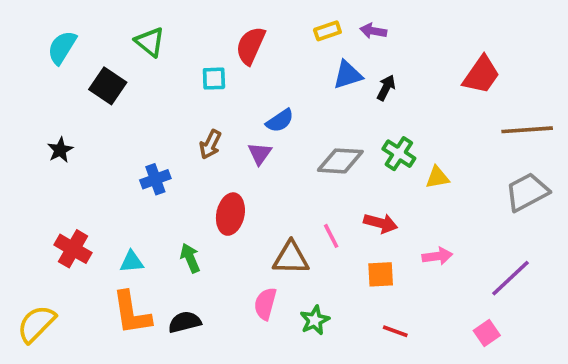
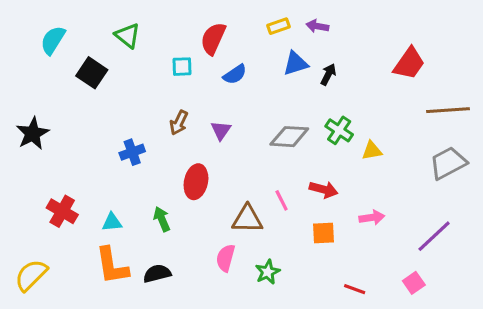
blue semicircle: (280, 121) -> (235, 74), moved
black star: (60, 150) -> (33, 133), moved, size x1.5
red line: (395, 331) -> (355, 289), moved

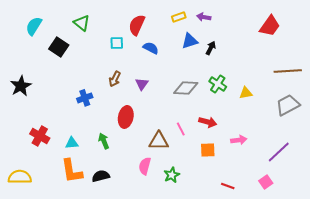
red trapezoid: (409, 63) -> (270, 26), moved
blue semicircle: (235, 74) -> (151, 48), turned -119
yellow triangle: (372, 151) -> (246, 93), moved
yellow semicircle: (31, 275) -> (20, 177), turned 45

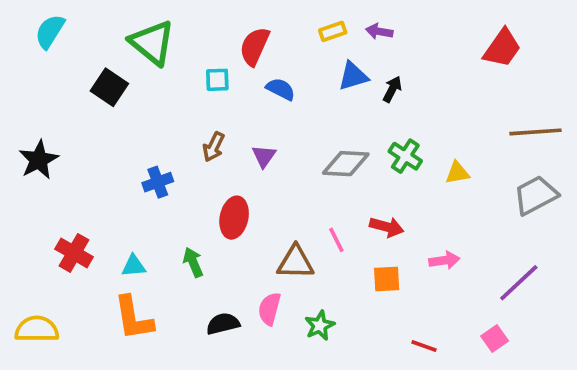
green triangle: (82, 23) -> (152, 43), size x1.5
cyan semicircle: (34, 26) -> (50, 31), moved
black semicircle: (101, 176) -> (223, 324), moved

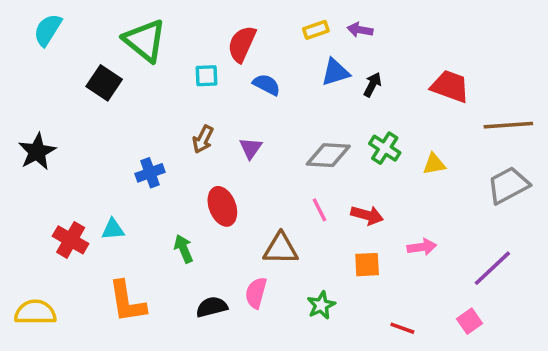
red trapezoid: (502, 48) -> (450, 86), moved, turned -105
red ellipse: (234, 218) -> (222, 206), turned -33
pink line: (336, 240) -> (319, 210), moved
cyan triangle: (134, 266) -> (113, 229), moved
green star: (320, 326) -> (321, 305), moved

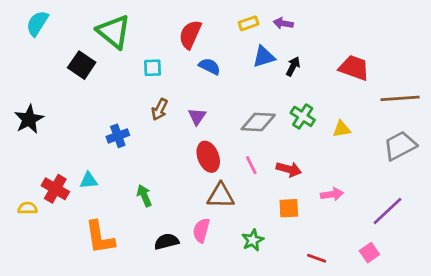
cyan square: (206, 76) -> (153, 68), moved
red ellipse: (222, 206) -> (208, 157), moved
yellow semicircle: (35, 312) -> (28, 208), moved, size x0.6

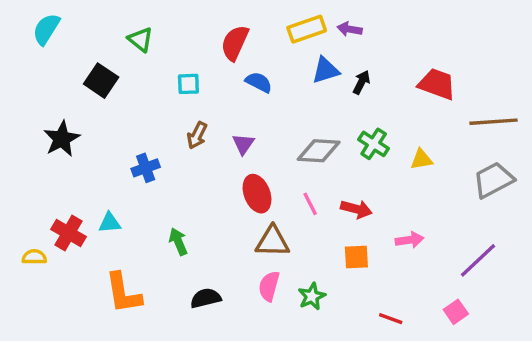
yellow rectangle: (249, 23) -> (307, 29), size x1.5
green triangle: (114, 32) -> (140, 39), size x0.6
black star: (29, 119) -> (62, 139), moved
pink semicircle: (201, 230) -> (269, 286), moved

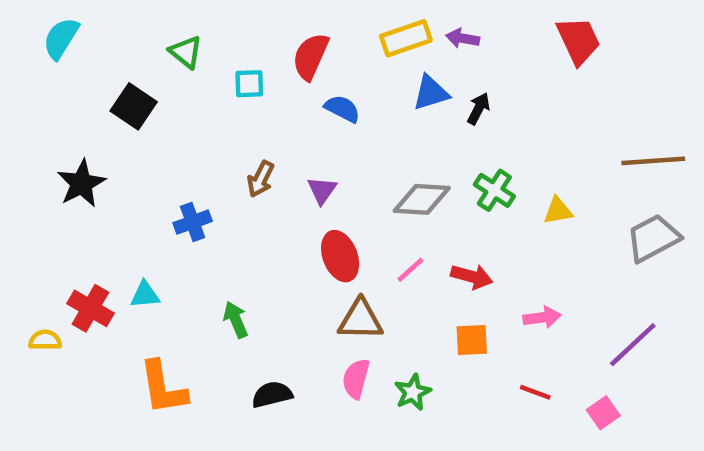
cyan square: (188, 84) -> (249, 84), moved
red trapezoid: (437, 84) -> (578, 41), moved, turned 45
pink line: (310, 204) -> (410, 270), turned 75
red line: (391, 319) -> (535, 392), moved

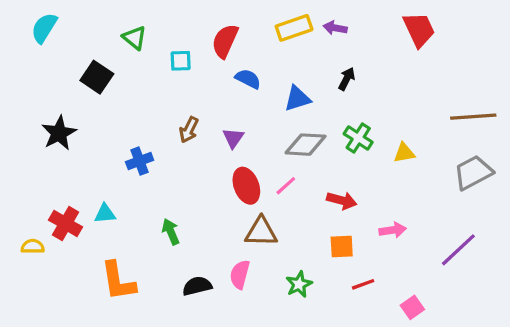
blue triangle: (431, 93) -> (297, 99), moved
pink line: (410, 270) -> (286, 186), moved
pink semicircle: (356, 379) -> (240, 274), moved
red line: (535, 392) -> (363, 284), moved, turned -40
pink square: (603, 413) -> (412, 307), moved

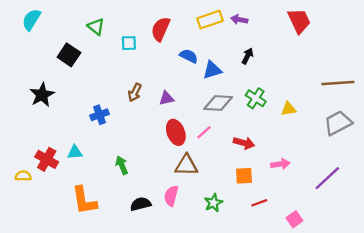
blue semicircle: (248, 79) -> (189, 56), moved
purple triangle: (233, 138) -> (166, 98), turned 42

